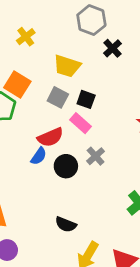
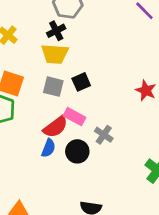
black cross: (112, 48) -> (56, 31), moved, turned 30
black square: (86, 99) -> (81, 82), turned -30
pink rectangle: (81, 123) -> (75, 117), moved

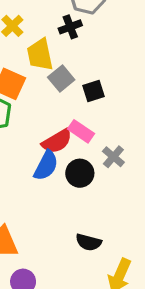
yellow trapezoid: (55, 54) -> (40, 55), moved, turned 68
gray square: (53, 87) -> (61, 78), moved, turned 30
blue semicircle: (48, 148) -> (46, 165), size x1.4

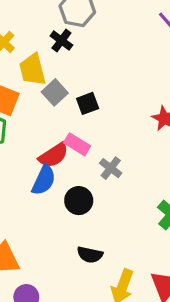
black cross: (70, 27) -> (61, 41), turned -30
black circle: (80, 173) -> (79, 201), moved

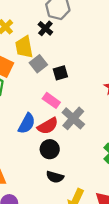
red semicircle: (54, 155) -> (48, 126), moved
gray cross: (111, 168) -> (73, 118), size x1.5
black circle: (79, 201) -> (50, 149), moved

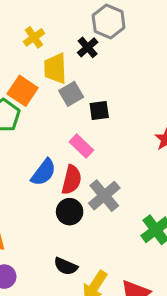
gray cross: (73, 118) -> (104, 196), moved
red semicircle: (48, 126) -> (72, 180), turned -55
black semicircle: (55, 177) -> (66, 266), moved

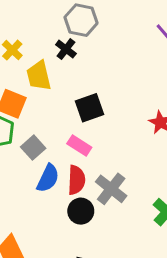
gray square: (71, 94) -> (33, 148), moved
black square: (99, 111) -> (90, 108), size x1.4

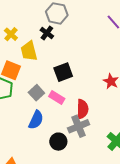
gray square: (33, 148) -> (36, 93), moved
red semicircle: (76, 180) -> (82, 109), moved
gray cross: (111, 189) -> (78, 126), turned 30

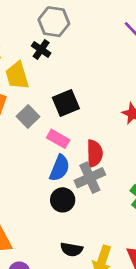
gray square: (36, 93) -> (28, 117), moved
blue semicircle: (36, 120) -> (60, 168), moved

